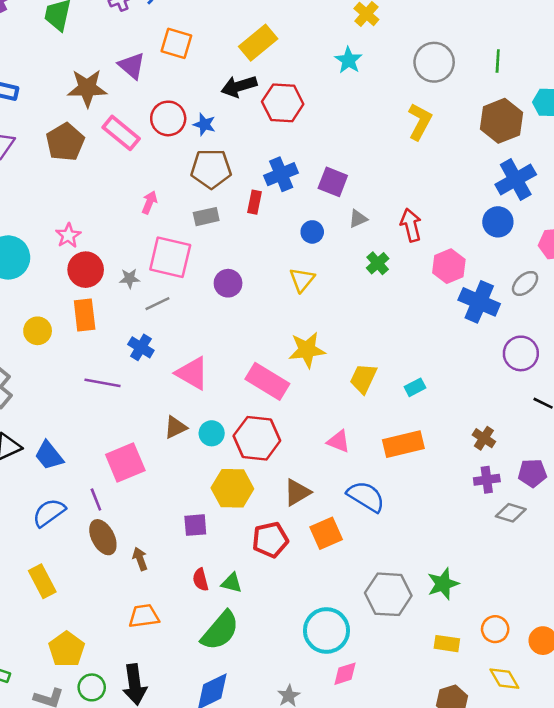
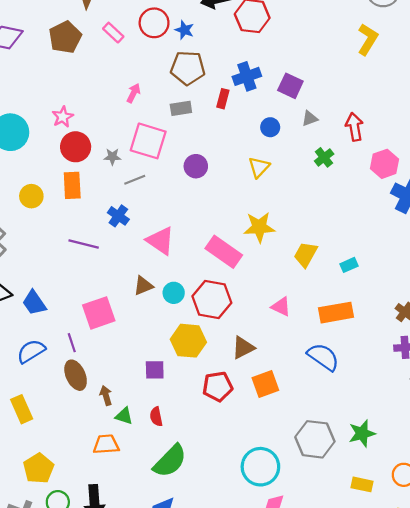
pink rectangle: (121, 133) -> (113, 33), size x0.7
blue semicircle: (366, 496) -> (323, 357), moved
green triangle: (232, 583) -> (124, 416), moved

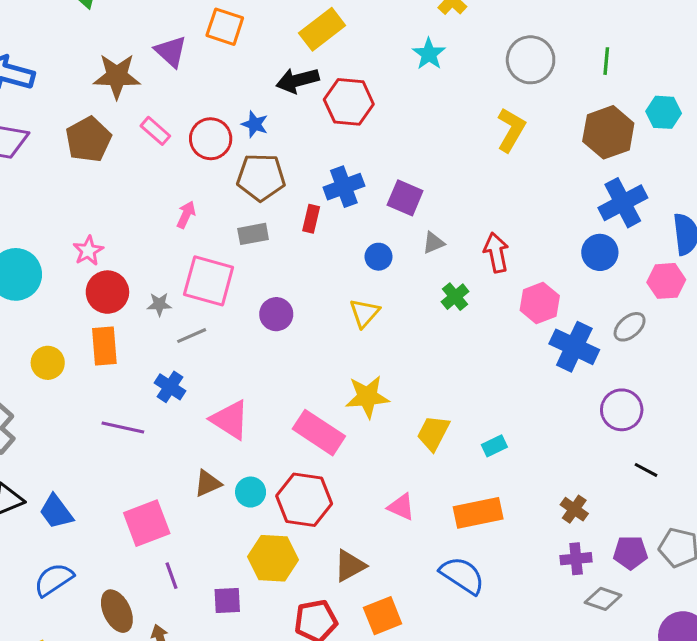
red circle: (154, 23) -> (211, 139), moved
purple line: (72, 343) -> (171, 576), moved

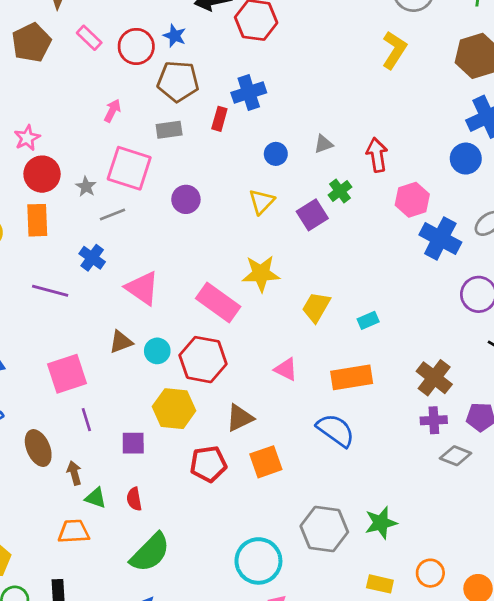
purple square: (405, 198) -> (312, 215), moved, turned 32
gray star: (159, 304) -> (86, 187), turned 30
brown cross: (574, 509) -> (434, 378), size x1.5

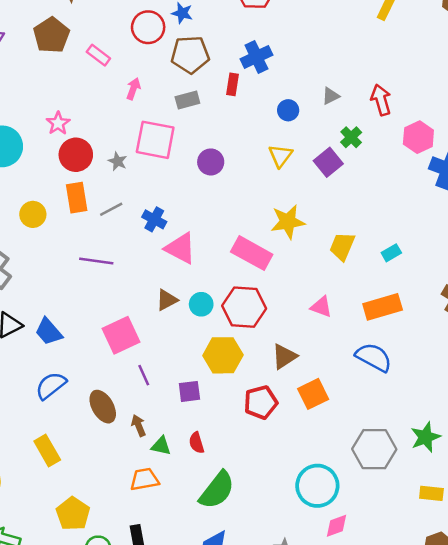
pink rectangle: (89, 38) -> (98, 55), moved
gray line: (112, 215) -> (111, 209), moved
blue cross: (92, 258) -> (154, 219), moved

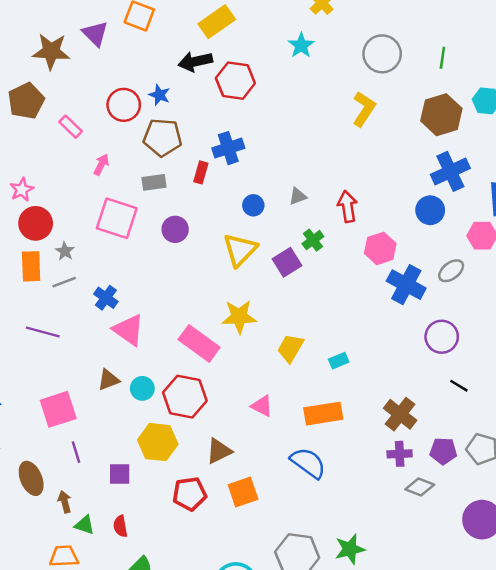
yellow triangle: (280, 156) -> (240, 250), size x1.4
gray star: (118, 161) -> (65, 251), moved
purple circle: (211, 162) -> (175, 229), moved

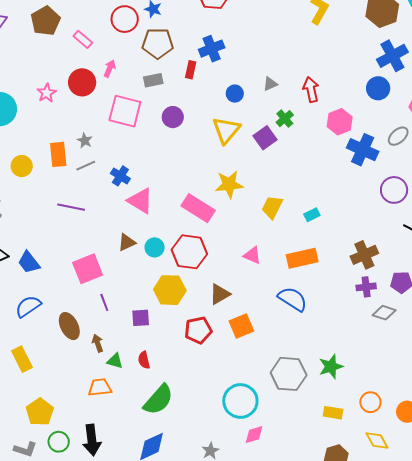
red circle: (36, 223) -> (82, 82), moved
brown cross: (400, 414) -> (364, 255), turned 32

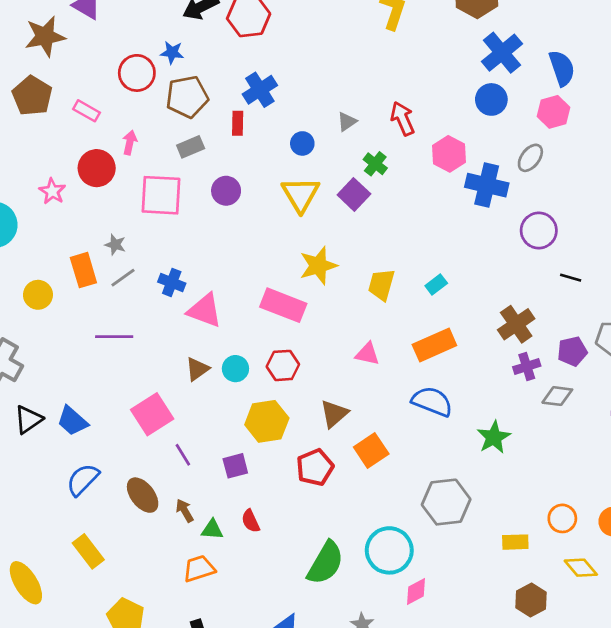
red hexagon: (189, 252) -> (283, 365), size x0.7
green star: (331, 367) -> (494, 437), moved
green semicircle: (158, 400) -> (325, 563), moved

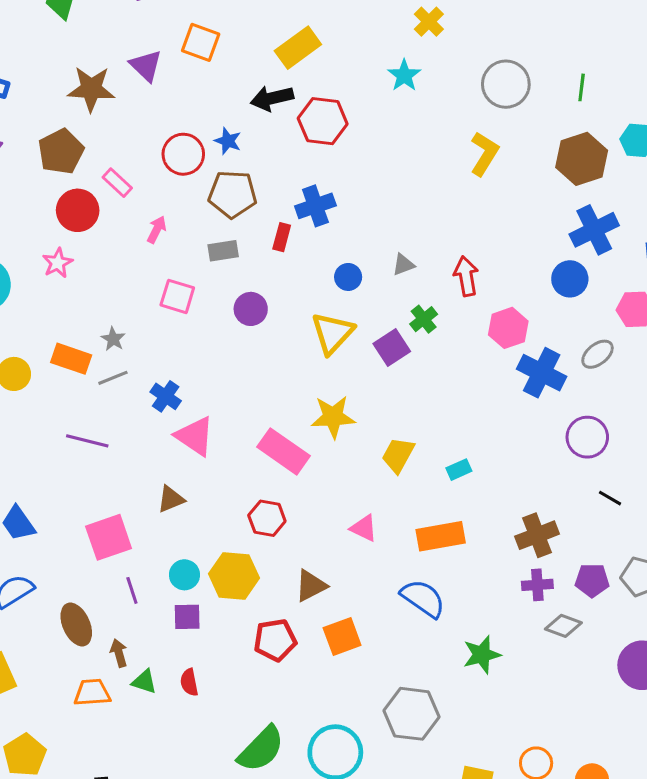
red circle: (97, 168) -> (78, 210), moved
pink square: (161, 195) -> (177, 296), size x0.7
orange rectangle: (83, 270) -> (71, 359), turned -68
cyan circle: (235, 369) -> (184, 575), moved
orange trapezoid: (199, 569) -> (92, 693), moved

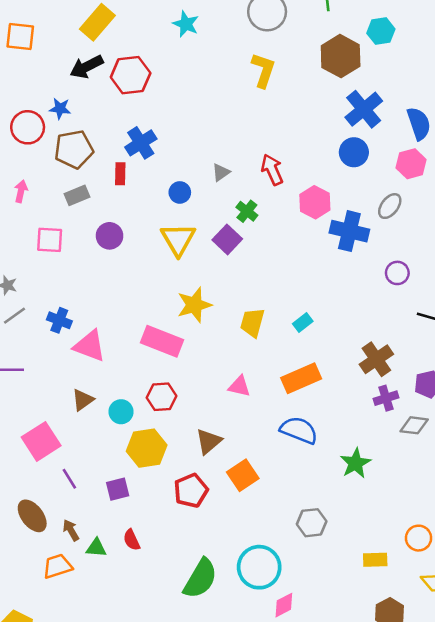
purple circle: (587, 437) -> (397, 273), size x0.7
cyan circle: (184, 575) -> (121, 412), moved
gray hexagon: (412, 714) -> (312, 523), size x0.7

